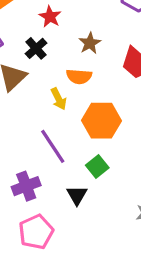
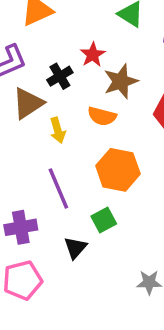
red star: (50, 17) -> (93, 55), moved
brown star: (90, 43) -> (121, 81), size x1.4
yellow arrow: (59, 99) -> (58, 130), moved

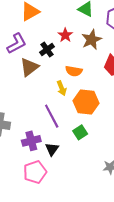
brown star: (121, 81) -> (92, 40), moved
yellow arrow: (58, 130) -> (62, 88), moved
black triangle: (75, 248) -> (52, 149), moved

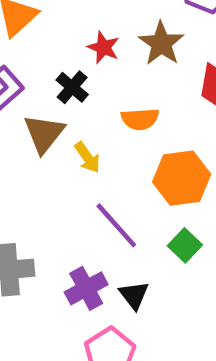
yellow arrow: (62, 88) -> (87, 157), moved

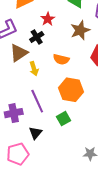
red star: (103, 47) -> (48, 19), moved
purple cross: (86, 288) -> (14, 113), moved

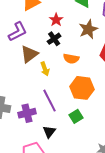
black cross: (37, 37) -> (54, 39), moved

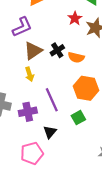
red star: (56, 20) -> (75, 18), moved
black cross: (54, 39) -> (57, 50), moved
yellow arrow: (45, 69) -> (29, 74), moved

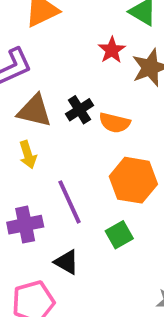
brown triangle: (33, 51) -> (34, 111), turned 48
black triangle: (50, 132) -> (66, 262), turned -40

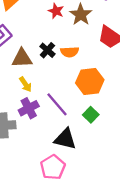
purple cross: (25, 225) -> (29, 108), moved
black triangle: (66, 262) -> (65, 139), size x1.5

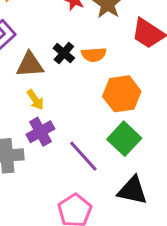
purple line: (57, 104) -> (83, 156), moved
green square: (91, 115) -> (124, 139), size x1.5
black triangle: (65, 139) -> (132, 190), moved

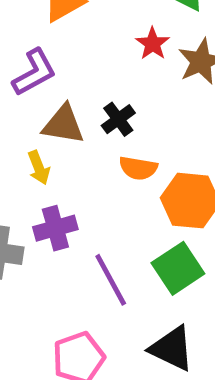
orange semicircle: (94, 55) -> (138, 168), moved
yellow arrow: (35, 100) -> (39, 168), moved

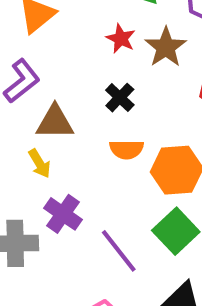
black cross: (118, 119) -> (120, 98), moved
purple cross: (55, 228) -> (63, 214), turned -30

